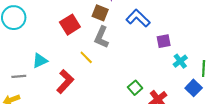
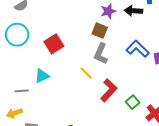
blue L-shape: (138, 18) -> (138, 49), moved
red square: (70, 25) -> (54, 44), moved
red L-shape: (65, 82) -> (109, 90), moved

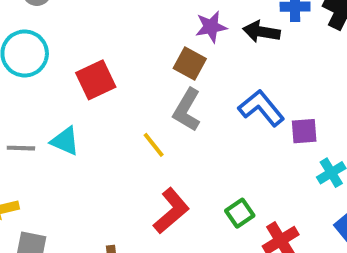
cyan triangle: (42, 76) -> (65, 141), turned 42
red L-shape: (109, 90) -> (171, 211), moved
gray line: (22, 91) -> (21, 148), moved

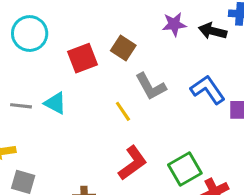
brown square: (190, 64) -> (123, 48), moved
gray L-shape: (187, 110) -> (151, 87), turned -64
green square: (240, 213) -> (185, 169), size x1.5

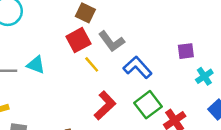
red square: (82, 58) -> (78, 40), moved
blue L-shape: (208, 90) -> (138, 67), moved

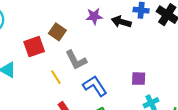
red square: (78, 40) -> (34, 47), moved

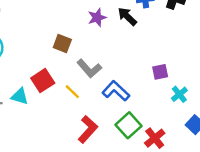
black arrow: (121, 22) -> (127, 16), turned 42
red square: (34, 47) -> (43, 81), moved

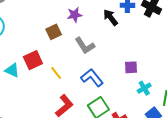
purple star: (97, 18) -> (75, 15), moved
brown square: (62, 44) -> (54, 32), turned 35
gray L-shape: (89, 68) -> (85, 46), moved

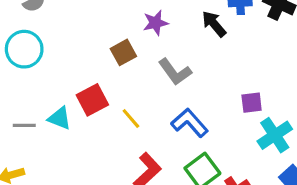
cyan cross: (144, 88) -> (275, 135), size x1.5

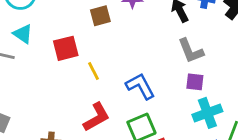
gray L-shape: (175, 72) -> (191, 51), moved
cyan triangle: (59, 118) -> (23, 34), moved

